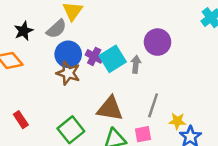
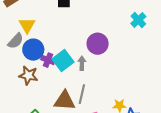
blue circle: (68, 54) -> (33, 50), moved
gray line: (153, 105) -> (82, 94), moved

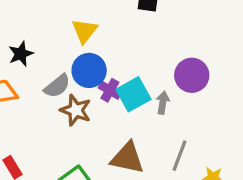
gray semicircle: (16, 41) -> (57, 86), moved
gray line: (82, 94) -> (179, 156), moved

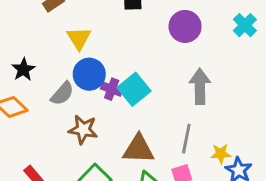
purple circle: (192, 75) -> (185, 26), moved
gray arrow: (163, 103) -> (200, 86), moved, size x1.6
brown star: (76, 110) -> (83, 129), moved

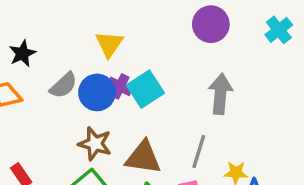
yellow triangle: (79, 38) -> (109, 44), moved
blue circle: (89, 74) -> (97, 92), moved
brown star: (83, 129) -> (95, 144), moved

